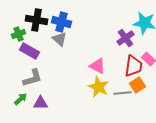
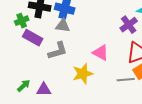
gray triangle: (59, 39) -> (63, 26), turned -35
gray L-shape: (32, 78) -> (58, 51), moved
yellow star: (98, 87) -> (83, 74), moved, turned 30

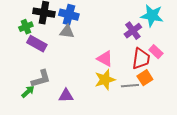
gray L-shape: (58, 51) -> (41, 79), moved
yellow star: (83, 74) -> (105, 80), moved
purple triangle: (44, 90) -> (66, 96), moved

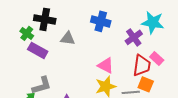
blue cross: (69, 15) -> (101, 21), moved
green cross: (26, 27) -> (27, 33), turned -32
orange square: (145, 78) -> (146, 84), turned -35

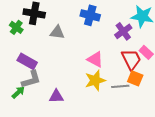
purple rectangle: (38, 50) -> (27, 61), moved
red trapezoid: (142, 65) -> (131, 59), turned -35

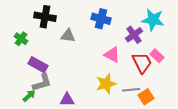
green cross: (16, 27) -> (21, 39), moved
pink triangle: (95, 59) -> (112, 55), moved
orange square: (135, 78) -> (146, 97), moved, turned 35

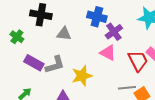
purple cross: (134, 35) -> (114, 32), moved
gray L-shape: (42, 83) -> (55, 65), moved
yellow star: (106, 84) -> (82, 76), moved

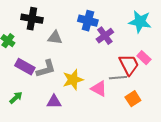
pink triangle: (108, 53) -> (99, 89), moved
gray line: (127, 88) -> (118, 78), moved

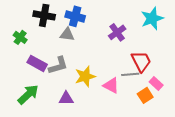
blue cross: (88, 21) -> (75, 16), moved
cyan star: (140, 22) -> (152, 18), turned -30
pink rectangle: (144, 58) -> (156, 83), moved
green arrow: (16, 98) -> (28, 94), size x1.6

